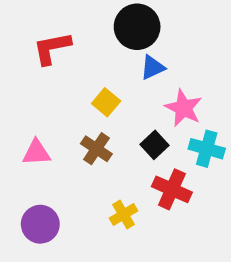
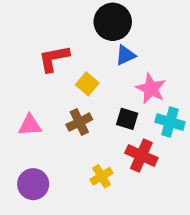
red L-shape: (52, 48) -> (54, 58), moved
black square: (154, 145) -> (127, 119), turned -30
brown cross: (96, 149) -> (79, 122), turned 30

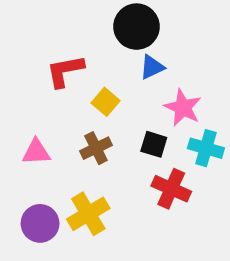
yellow cross: (102, 176) -> (88, 214), moved, size x1.5

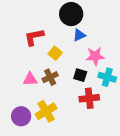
pink star: (183, 108) -> (95, 56), turned -30
pink triangle: (36, 152) -> (30, 79), moved
red cross: (171, 189) -> (89, 98), turned -30

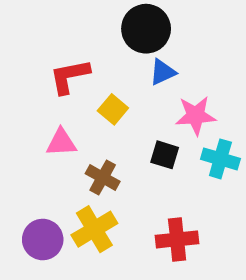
brown cross: (50, 77) -> (103, 178), moved, turned -35
pink triangle: (30, 79) -> (61, 142), moved
red cross: (89, 98) -> (177, 239), moved

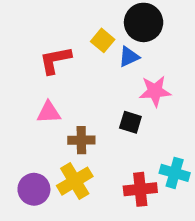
black circle: (146, 29) -> (144, 22), moved
yellow square: (113, 109) -> (103, 40), moved
cyan cross: (220, 159) -> (175, 173), moved
brown cross: (103, 178) -> (81, 140), turned -30

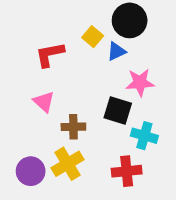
pink triangle: (49, 112) -> (44, 102), turned 45
black square: (130, 122) -> (118, 111), size x1.4
cyan cross: (175, 173) -> (144, 136), moved

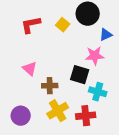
blue triangle: (116, 51) -> (106, 35), moved
red L-shape: (50, 54) -> (31, 25), moved
yellow cross: (68, 164) -> (58, 111), moved

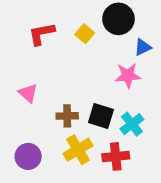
pink triangle: (30, 69) -> (28, 93), moved
black square: (80, 75) -> (101, 116), moved
cyan cross: (98, 92) -> (132, 124), turned 36

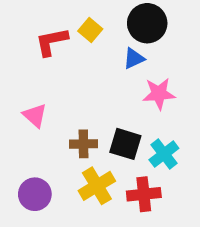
yellow square: (85, 34) -> (90, 30), moved
blue triangle: (143, 47) -> (134, 58), moved

